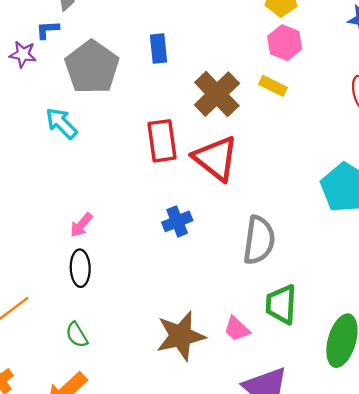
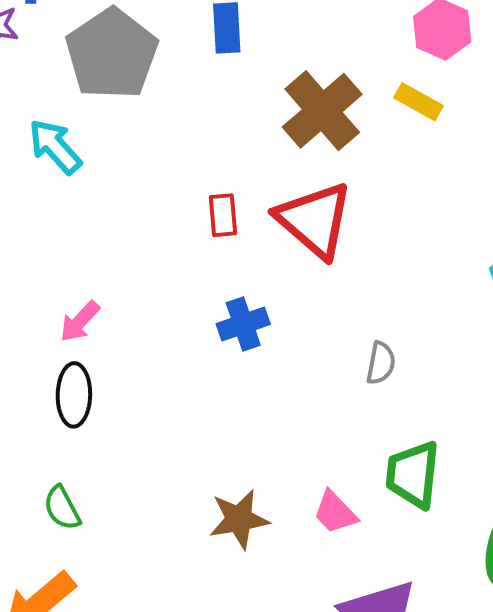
red rectangle: (162, 141) -> (223, 215), moved, size x0.6
gray semicircle: (259, 240) -> (381, 363), size x0.5
brown star: (181, 336) -> (239, 519), size x0.7

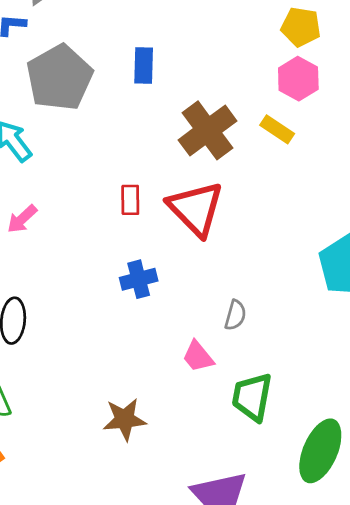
pink arrow: (80, 321) -> (22, 219), moved
pink trapezoid: (335, 512) -> (198, 357), moved

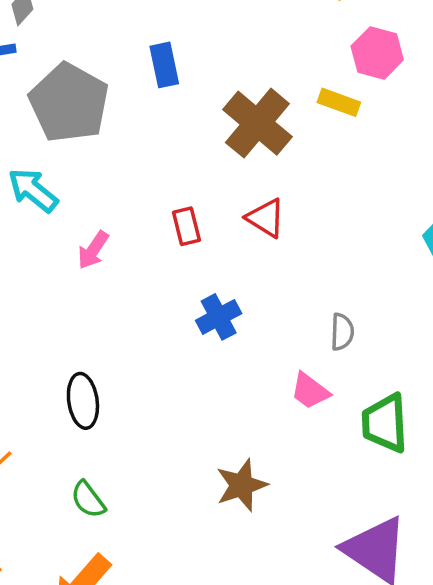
pink hexagon: (298, 79) -> (377, 53), moved
red triangle: (196, 209) -> (266, 218), size x0.6
pink arrow: (22, 219) -> (93, 250), moved

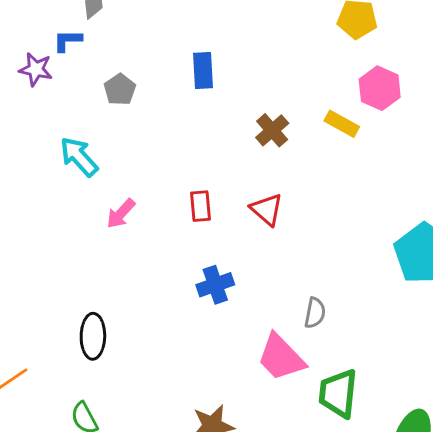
gray pentagon: (69, 103) -> (120, 89), size x0.5
brown cross: (257, 123) -> (272, 130), size x0.6
pink trapezoid: (310, 391) -> (281, 357), size x1.5

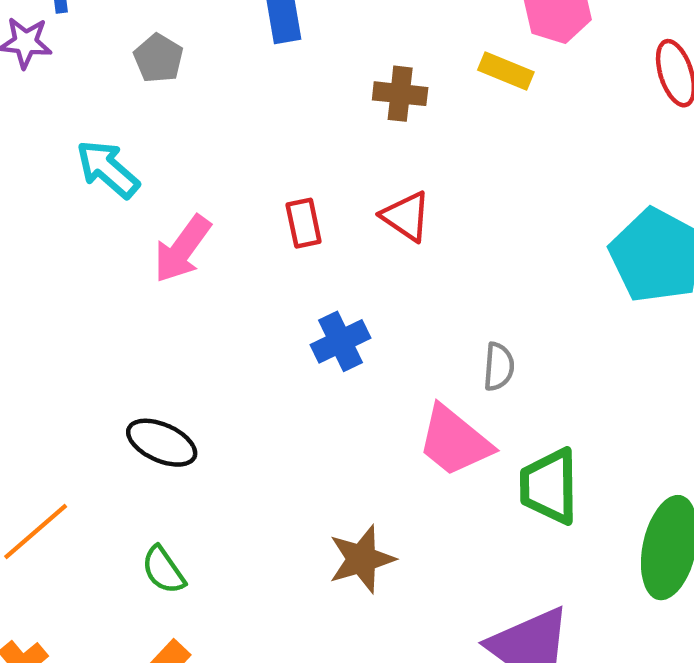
brown cross: (272, 130) -> (400, 94), turned -36
pink arrow: (121, 214) -> (182, 249), size x1.4
black ellipse: (93, 336) -> (162, 443), turned -60

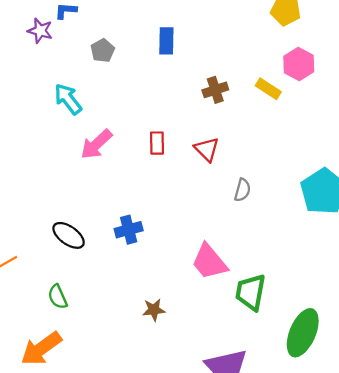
brown cross: (400, 94) -> (215, 90), turned -35
blue cross: (341, 341) -> (129, 230), moved
gray semicircle: (499, 367) -> (242, 190), moved
brown star: (362, 559) -> (154, 310), size x0.7

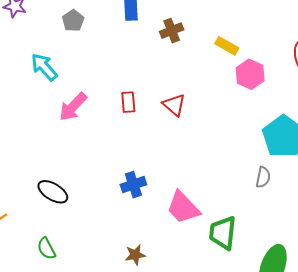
pink hexagon: (299, 64) -> (250, 74), moved
brown cross: (215, 90) -> (172, 31), moved
gray semicircle: (242, 190) -> (263, 177), moved
blue cross: (129, 230) -> (133, 185), moved

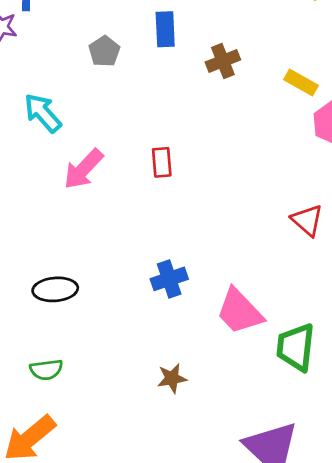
gray pentagon: (73, 21) -> (104, 51), moved
red triangle: (174, 105) -> (307, 220), moved
black ellipse: (53, 192) -> (55, 289), turned -36
green semicircle: (46, 249) -> (46, 370), turned -70

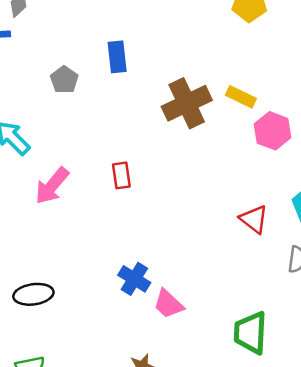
brown cross: (223, 61) -> (187, 103), moved, size x1.6
blue cross: (169, 279) -> (134, 279), turned -36
pink trapezoid: (240, 311) -> (168, 304), moved, size x0.7

